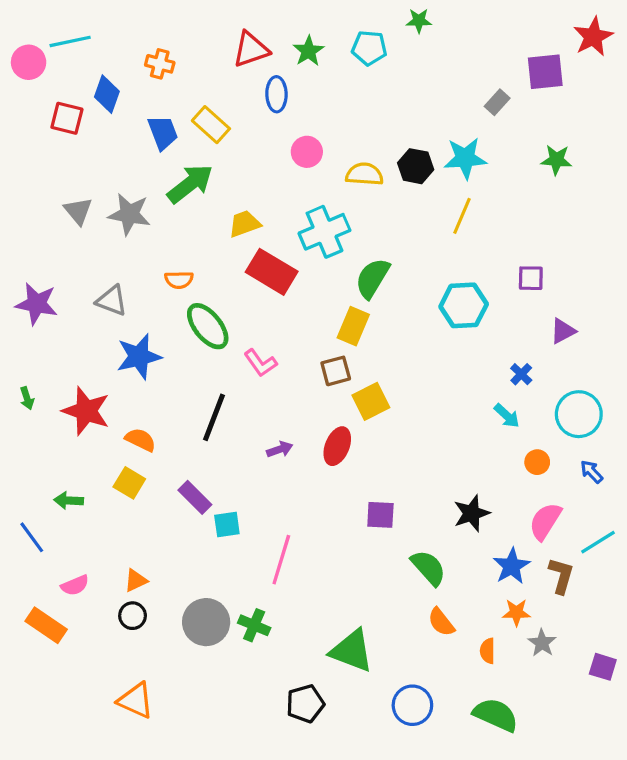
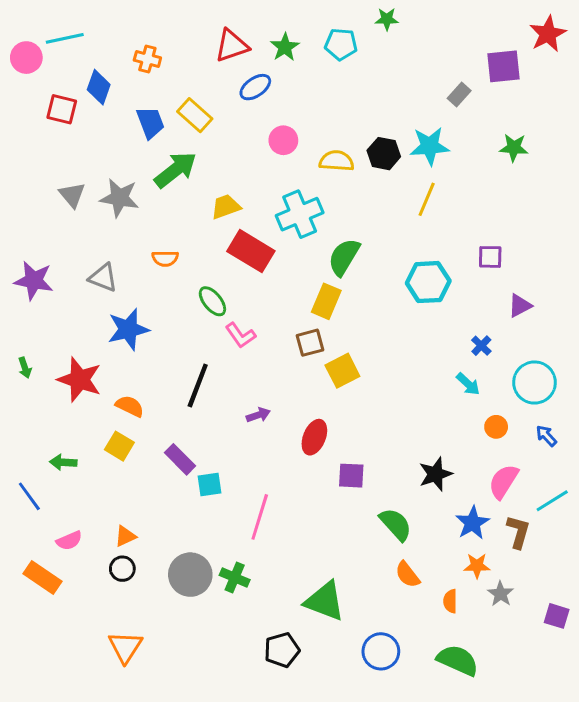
blue ellipse: (276, 94) -> (255, 87), turned 56
green ellipse: (208, 326) -> (212, 301), moved, size x0.7
red ellipse: (337, 446) -> (314, 437), moved
orange triangle: (136, 700) -> (125, 647), turned 39

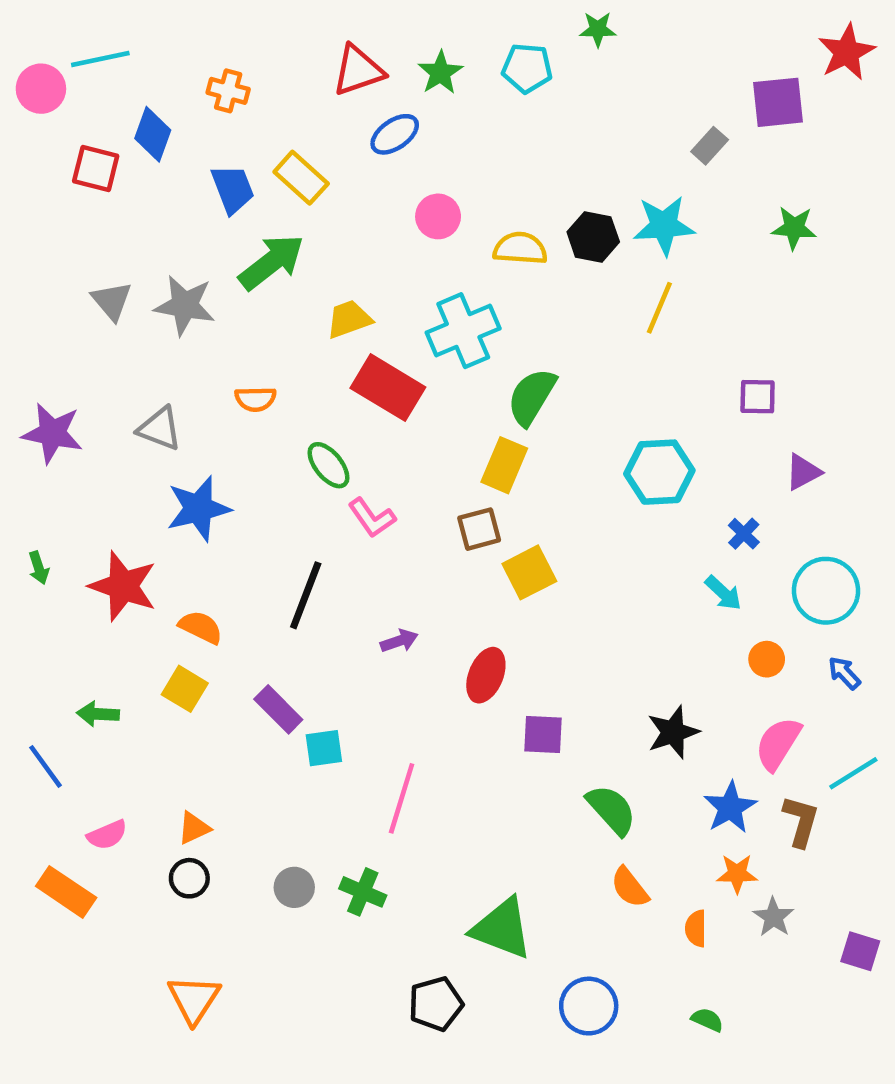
cyan hexagon: (428, 282) -> (659, 472), moved
gray circle: (190, 575) -> (294, 887), size x0.6
green semicircle: (458, 660) -> (707, 1020), size x0.5

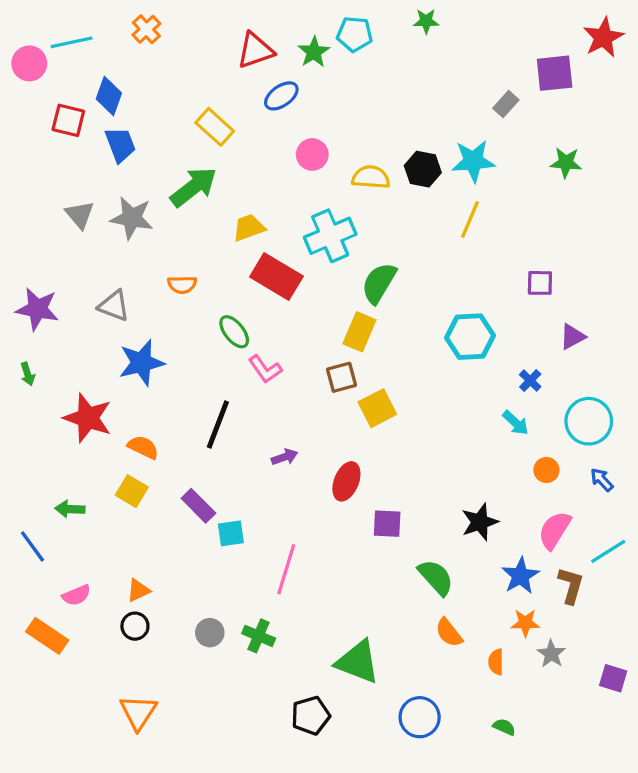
cyan pentagon: (527, 68) -> (355, 34), moved
orange cross: (228, 91) -> (146, 29), moved, turned 32
blue trapezoid: (233, 189) -> (120, 145), moved
green arrow: (39, 568) -> (28, 374), moved

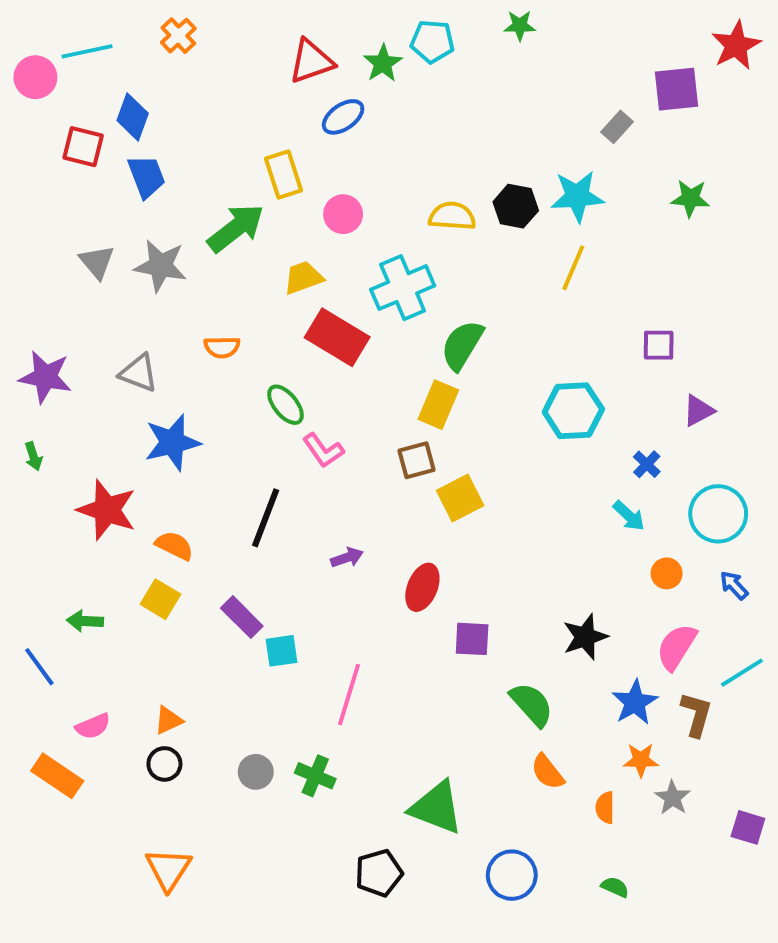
yellow rectangle: (215, 127) -> (284, 174), moved, turned 30
pink circle: (312, 154) -> (343, 214), moved

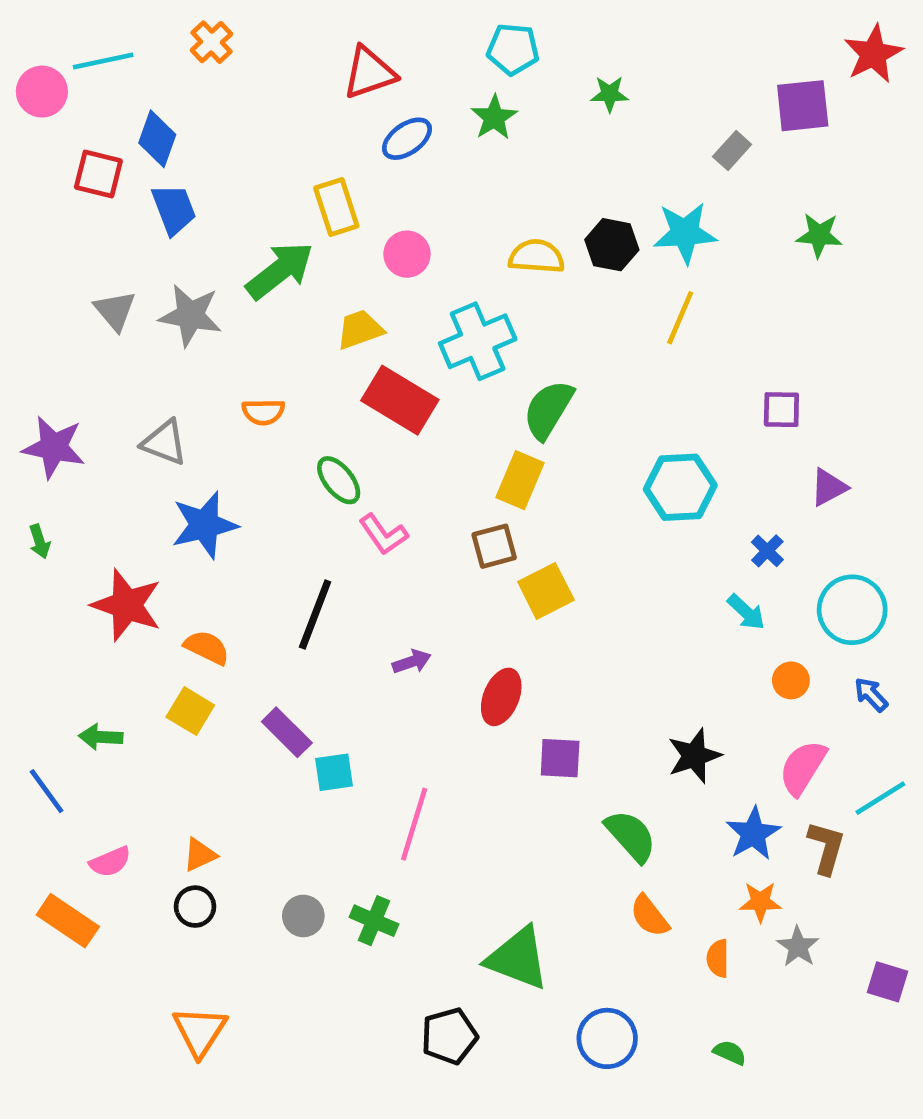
green star: (520, 26) -> (610, 94), moved
green star: (383, 63) -> (494, 117), moved

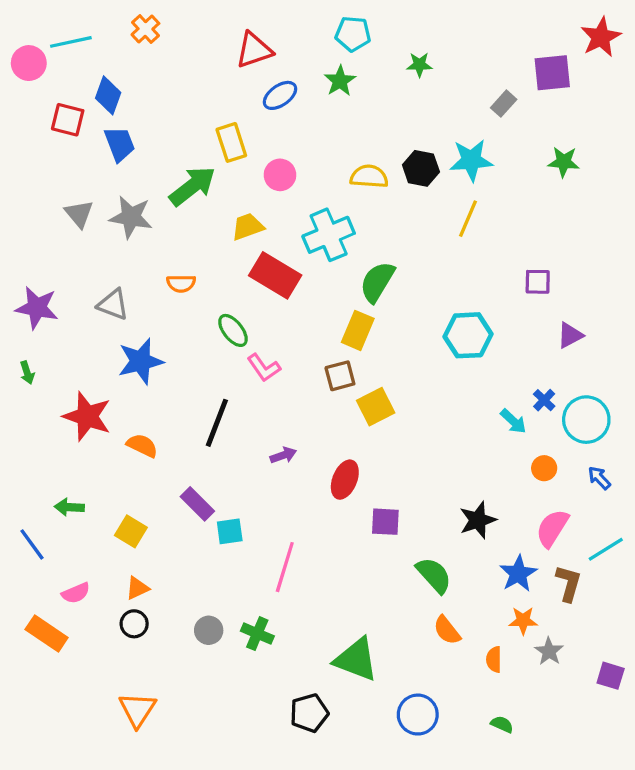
blue cross: (767, 551) -> (544, 400), moved
yellow square: (190, 711) -> (131, 531), moved

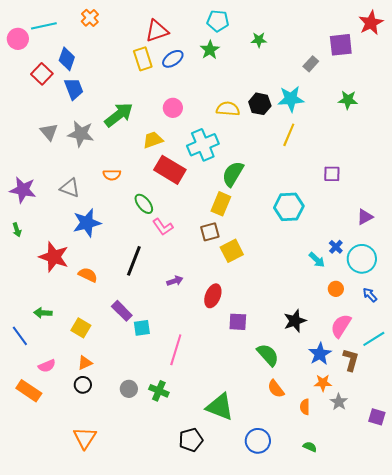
red square: (68, 120) -> (42, 74), turned 30
yellow rectangle: (231, 142) -> (143, 59), moved
purple triangle: (570, 335) -> (365, 217), moved

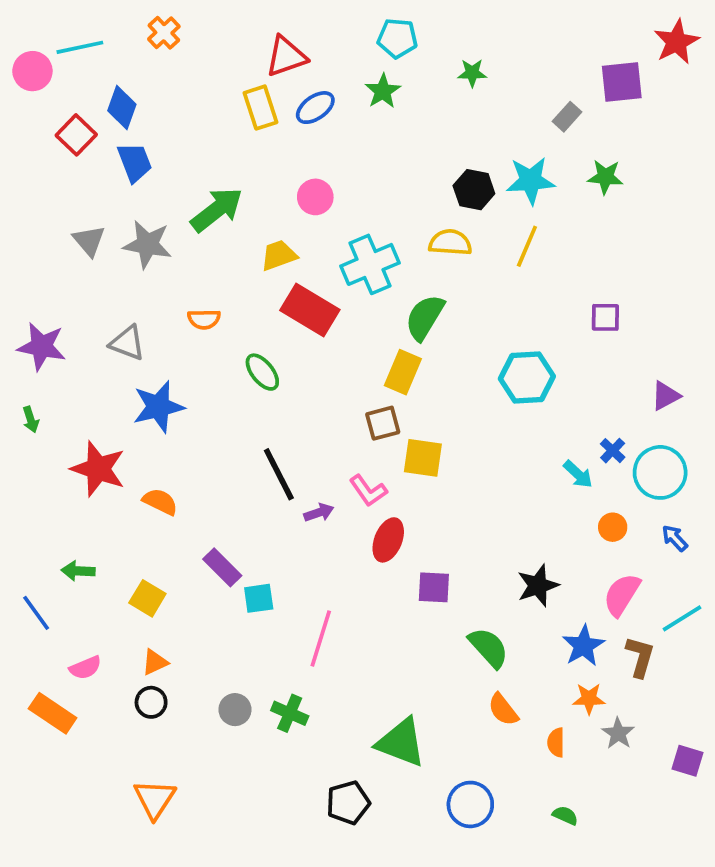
green star: (348, 100) -> (605, 177), moved
yellow semicircle: (228, 109) -> (450, 243), moved
pink L-shape: (163, 227) -> (368, 491), moved
yellow square: (232, 251) -> (423, 458), turned 35
black line: (134, 261) -> (279, 474), moved, turned -48

